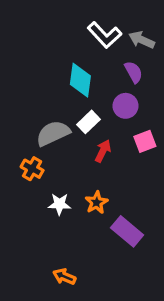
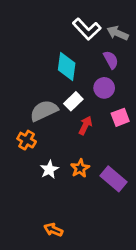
white star: (59, 204) -> (49, 170), turned -30
purple rectangle: (127, 231) -> (114, 179), moved

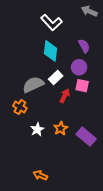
white L-shape: (87, 29) -> (52, 22), moved
gray arrow: (118, 33) -> (89, 11), moved
pink square: (120, 117) -> (82, 86), moved, turned 32

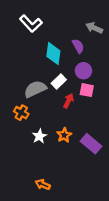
gray arrow: (89, 11) -> (94, 28), moved
white L-shape: (52, 22) -> (31, 24), moved
purple semicircle: (84, 46) -> (78, 46), moved

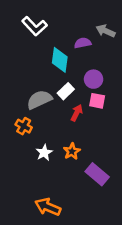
purple semicircle: (78, 46) -> (83, 43), moved, turned -72
purple rectangle: (91, 144) -> (97, 174), moved
orange arrow: (43, 185) -> (48, 207), size x1.5

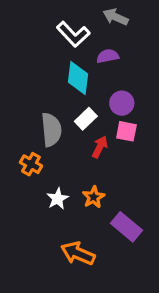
white L-shape: (35, 26) -> (73, 34), moved
gray arrow: (106, 31) -> (116, 17), moved
gray semicircle: (39, 100) -> (51, 130), turned 110
orange arrow: (48, 207) -> (78, 253), moved

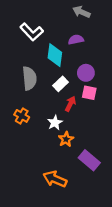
white L-shape: (73, 34) -> (32, 32), moved
gray semicircle: (51, 130) -> (29, 78), moved
white star: (58, 199) -> (55, 123), moved

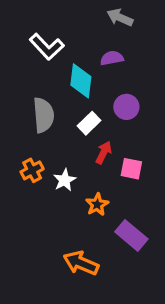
pink square: (89, 93) -> (131, 169), moved
orange cross: (22, 116) -> (32, 170), turned 32
white star: (55, 123) -> (65, 180), moved

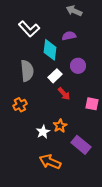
red arrow: (104, 152) -> (64, 94), turned 112
pink square: (131, 169) -> (92, 104), moved
white star: (65, 180) -> (43, 132), moved

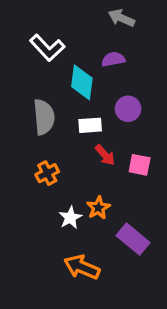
white rectangle: (55, 76) -> (90, 125), turned 40
pink square: (92, 104) -> (140, 165), moved
orange cross: (20, 105) -> (47, 173), moved

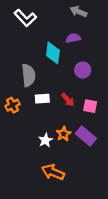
white L-shape: (47, 48) -> (25, 18), moved
white rectangle: (90, 125) -> (42, 99), moved
orange cross: (47, 173) -> (13, 105), moved
purple rectangle: (133, 239) -> (86, 136), moved

